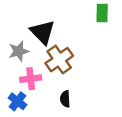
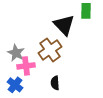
black triangle: (43, 32) -> (64, 25), moved
gray star: (19, 51) -> (16, 53), moved, turned -30

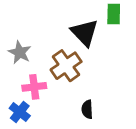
gray star: (16, 53) -> (20, 52), moved
black semicircle: (55, 83) -> (87, 109), moved

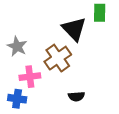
black semicircle: (87, 109) -> (76, 96), turned -91
blue cross: (20, 112) -> (17, 99), turned -30

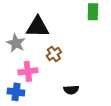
black triangle: (74, 29) -> (38, 27), moved, turned -45
brown cross: (58, 58) -> (54, 54), size x0.6

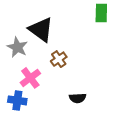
black triangle: (38, 27) -> (41, 30), turned 35
pink cross: (28, 71) -> (30, 78), turned -30

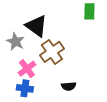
brown cross: (59, 59) -> (52, 52), size x1.6
blue cross: (17, 100) -> (25, 88), moved

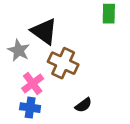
brown cross: (52, 52) -> (63, 63), turned -30
black semicircle: (69, 86) -> (83, 105), turned -32

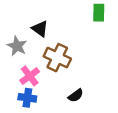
black triangle: (44, 31) -> (40, 29), size x0.7

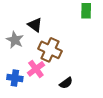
pink cross: (30, 76) -> (36, 69), moved
blue cross: (27, 98) -> (15, 78), moved

